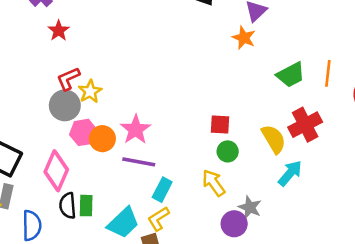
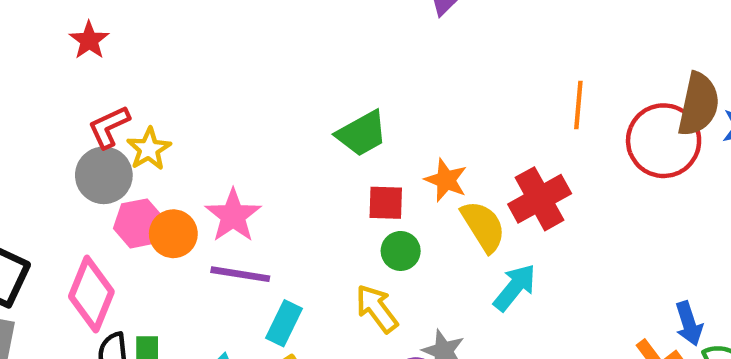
orange star: (244, 38) -> (446, 180), moved
green trapezoid: (291, 75) -> (362, 133), moved

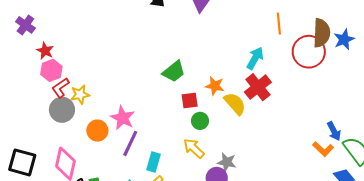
orange line: (578, 105) -> (279, 24), moved
yellow star: (149, 149) -> (80, 95), turned 30
pink hexagon: (139, 223) -> (51, 70), moved
purple line: (240, 274) -> (130, 143), turned -64
cyan arrow: (515, 287) -> (255, 58), moved

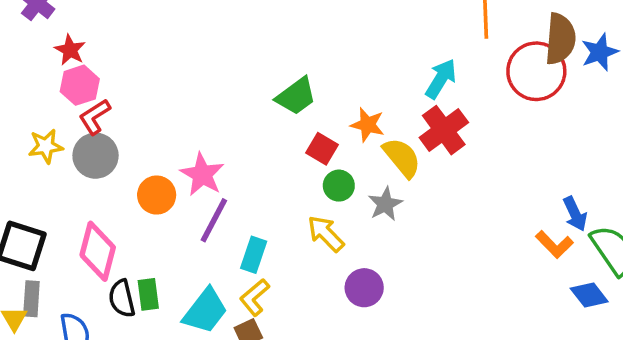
yellow star: (80, 95) -> (46, 146), moved
red square: (190, 100) -> (322, 149), turned 36
gray star: (227, 162) -> (385, 204), moved, turned 30

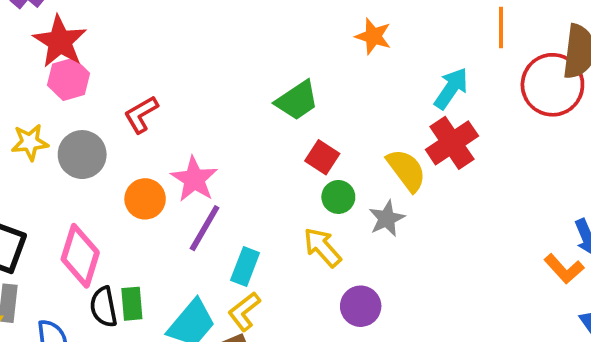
red star: (70, 50) -> (60, 42), size x1.6
red L-shape: (95, 117) -> (141, 114), moved
orange star: (368, 125) -> (373, 36), moved

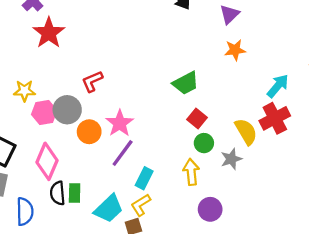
orange star: (373, 36) -> (235, 50), turned -30
pink hexagon: (69, 79) -> (44, 112), moved
gray circle: (82, 155) -> (67, 110), moved
yellow arrow: (322, 247) -> (191, 172), turned 30

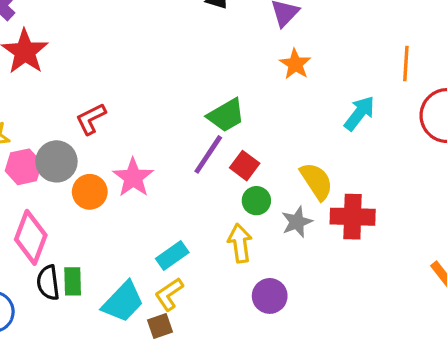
orange star: (235, 50) -> (295, 64), turned -30
red cross: (275, 118) -> (353, 217), moved, turned 32
purple line: (123, 153) -> (208, 154), moved
cyan rectangle: (144, 178) -> (172, 255), turned 30

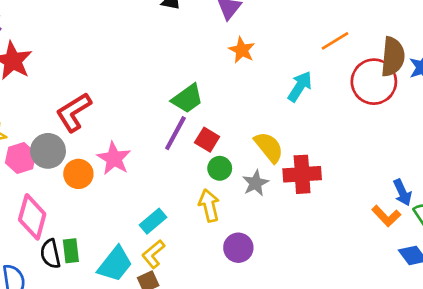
orange line: (406, 63) -> (335, 41), turned 60
red L-shape: (91, 119) -> (74, 112), size x1.4

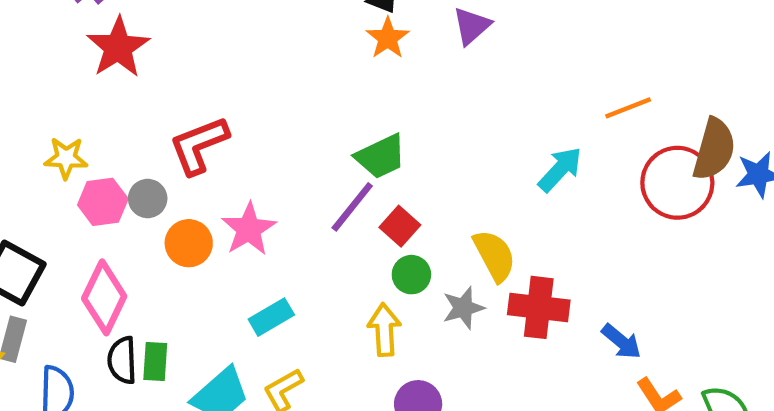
orange star: (242, 50) -> (388, 38), moved
gray circle: (48, 151) -> (148, 199), size x0.7
blue arrow: (402, 192) -> (621, 341), moved, turned -36
cyan rectangle: (153, 221) -> (271, 317), moved

